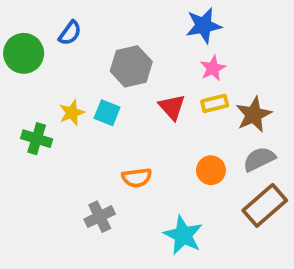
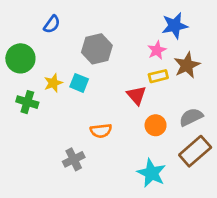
blue star: (204, 26) -> (175, 26), moved
green circle: (24, 53) -> (20, 58), moved
red triangle: (172, 107) -> (136, 95), moved
brown star: (254, 115) -> (187, 65), moved
cyan star: (183, 235) -> (151, 173), moved

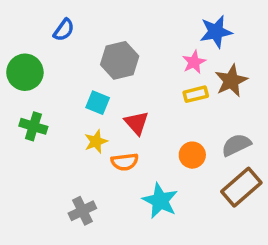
yellow star: (53, 83) -> (96, 142), moved
red triangle: (136, 95) -> (137, 123), moved
gray cross: (74, 159) -> (82, 211), moved
cyan star: (151, 173) -> (160, 201), moved

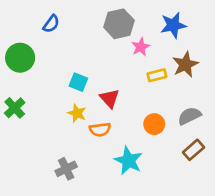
gray hexagon: (120, 60) -> (119, 24), moved
pink star: (194, 62) -> (141, 47), moved
green cross: (33, 126) -> (15, 108), moved, turned 30
yellow star: (96, 142) -> (77, 113), turned -30
brown rectangle: (241, 187) -> (194, 150), size x0.7

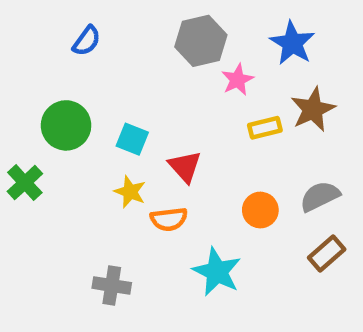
blue star: (173, 25) -> (292, 43), turned -30
green circle: (20, 58) -> (66, 125), moved
gray cross: (66, 169) -> (112, 285), turned 35

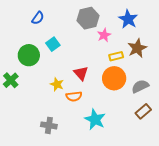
cyan square: (132, 139) -> (53, 44), moved, turned 32
orange circle: (260, 210) -> (114, 78), moved, size x1.5

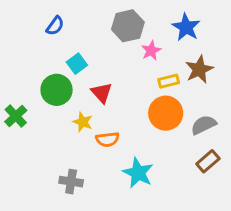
green circle: (29, 55) -> (57, 90), moved
red triangle: (81, 73) -> (102, 93), moved

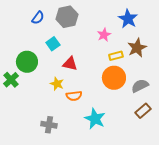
gray hexagon: (128, 26) -> (67, 17), moved
green circle: (57, 90) -> (27, 62), moved
red triangle: (102, 93) -> (70, 64), turned -35

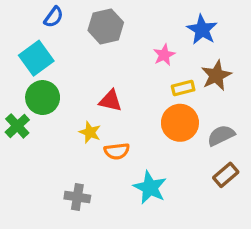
blue semicircle: (38, 18) -> (54, 17), moved
cyan square: (53, 44) -> (36, 58), moved, size x1.5

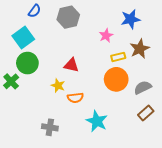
blue star: (202, 30) -> (130, 19), turned 30

